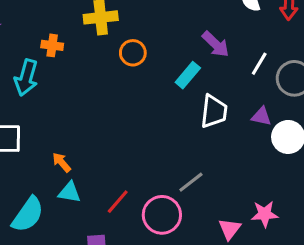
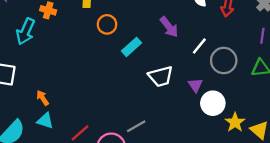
cyan rectangle: (188, 75) -> (131, 47), moved
white trapezoid: (214, 111) -> (161, 76), turned 60
purple triangle: (261, 116) -> (195, 85), turned 35

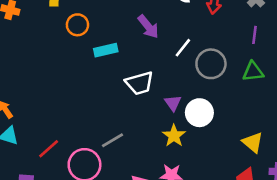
cyan rectangle: (131, 47) -> (106, 50), turned 30
purple triangle: (195, 85) -> (173, 103), moved
yellow star: (235, 122) -> (174, 136), moved

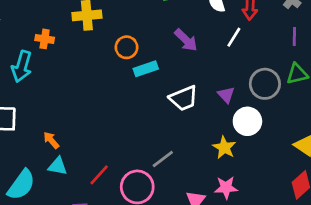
orange circle: (77, 25) -> (126, 47), moved
white line: (183, 48) -> (234, 37), moved
gray circle: (211, 64) -> (265, 84), moved
purple triangle: (173, 103) -> (226, 95), moved

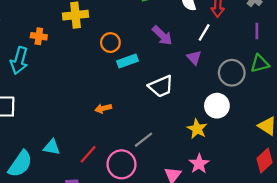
purple triangle: (226, 95) -> (194, 58), moved
orange arrow: (51, 140) -> (103, 108), moved, turned -63
pink star: (226, 188) -> (199, 164), turned -30

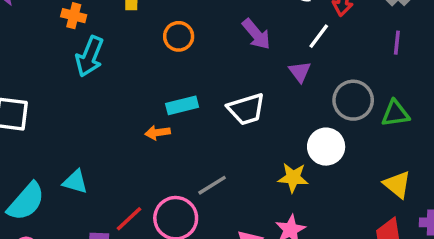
cyan arrow: (19, 61) -> (90, 56), moved
cyan rectangle: (127, 61) -> (182, 105), moved
green triangle: (260, 64) -> (395, 114), moved
yellow star: (197, 129) -> (293, 178), turned -30
red line: (88, 154) -> (129, 219), moved

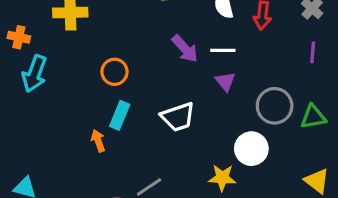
orange circle: (179, 36) -> (114, 72), moved
white line: (319, 36) -> (223, 50), moved, turned 55
cyan rectangle: (182, 105) -> (120, 115), turned -52
orange arrow: (158, 133) -> (98, 141), turned 80

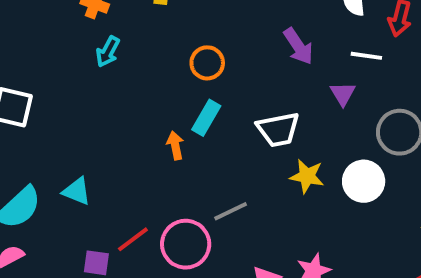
white line: (223, 50) -> (366, 56), moved
cyan arrow: (34, 74) -> (108, 52), size x0.7
yellow star: (222, 178) -> (307, 176), moved

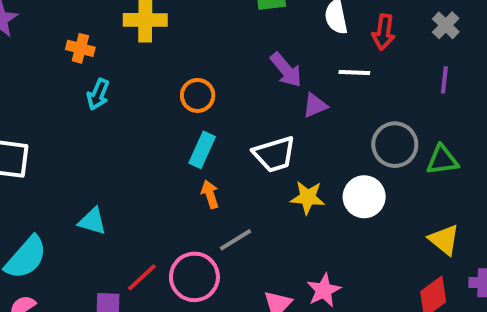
purple triangle: (343, 94) -> (315, 106), moved, turned 44
orange arrow: (175, 146) -> (210, 194), moved
cyan triangle: (77, 191) -> (92, 221), moved

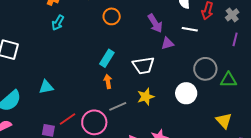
gray cross: (446, 25) -> (232, 15), moved
orange circle: (198, 95) -> (112, 16), moved
yellow star: (308, 197) -> (146, 97), moved, turned -30
cyan triangle: (92, 221) -> (46, 87), turned -35

